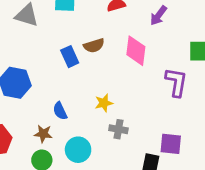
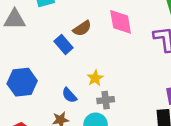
yellow star: (104, 103) -> (95, 78), moved
gray cross: (118, 129) -> (106, 100), moved

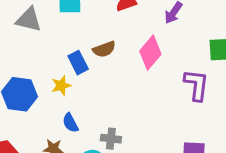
pink diamond: (121, 22) -> (150, 53), turned 36
yellow star: (95, 78) -> (61, 86), moved

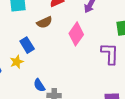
brown semicircle: (104, 49) -> (44, 22), moved
blue semicircle: (70, 123) -> (39, 85), moved

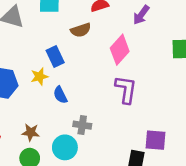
purple L-shape: (110, 54) -> (126, 89), moved
blue semicircle: (39, 85) -> (60, 95), moved

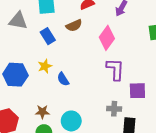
blue rectangle: (55, 57) -> (48, 36), moved
gray cross: (82, 125) -> (114, 109), moved
purple square: (155, 140) -> (137, 91), moved

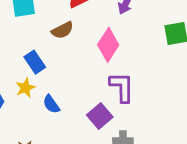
blue rectangle: (48, 36) -> (35, 62), moved
purple square: (137, 91) -> (100, 116), moved, turned -36

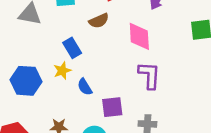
pink diamond: (108, 45) -> (139, 36), turned -40
purple square: (100, 116) -> (112, 107), moved, turned 30

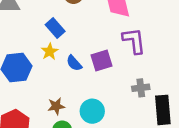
purple square: (112, 107) -> (101, 61), moved

